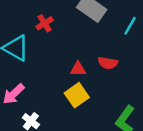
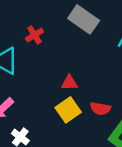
red semicircle: (108, 63) -> (100, 109), moved

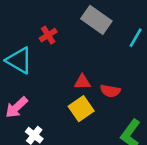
red semicircle: (100, 109) -> (110, 91), moved

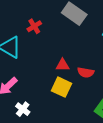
yellow square: (81, 109) -> (62, 87), turned -30

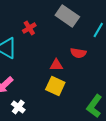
red semicircle: (86, 72) -> (78, 53), moved

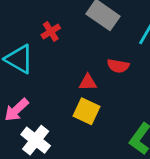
white cross: (18, 107) -> (36, 140), size x1.5

